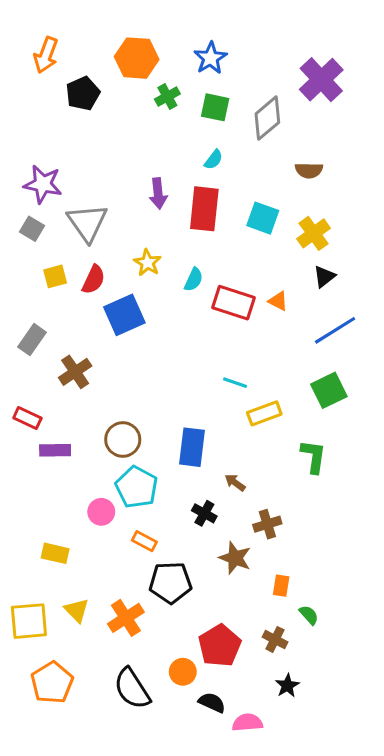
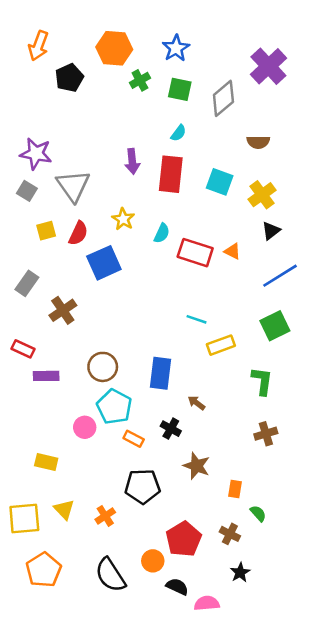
brown cross: (267, 524) -> (266, 434), moved
orange rectangle: (144, 541) -> (134, 439), moved
orange cross: (126, 618) -> (105, 516), size x0.7

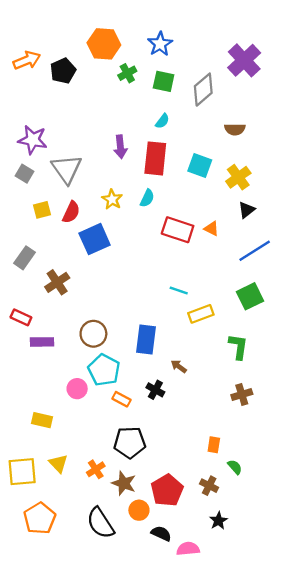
orange arrow: (38, 46) -> (27, 60), moved, turned -132
cyan semicircle: (162, 233) -> (147, 198), moved
brown star: (196, 466) -> (124, 483), moved

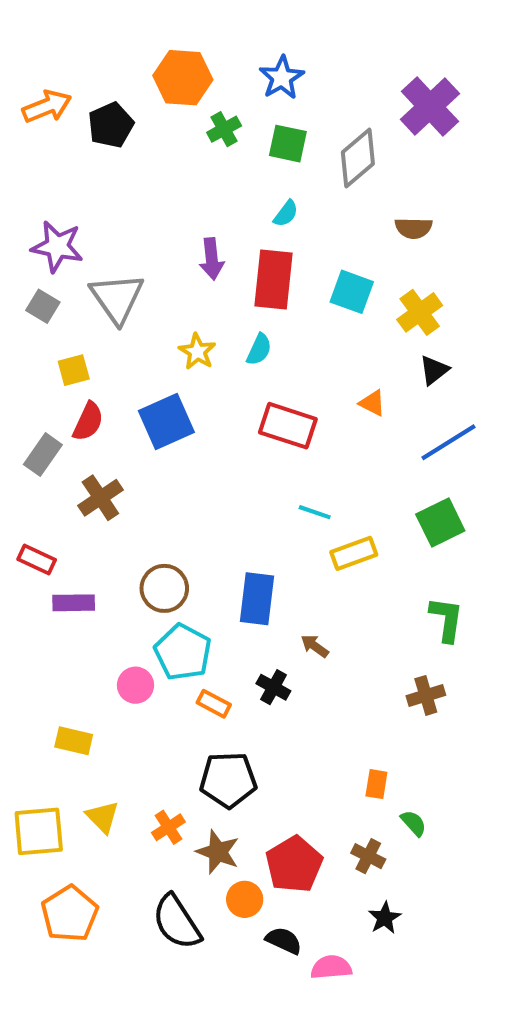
red semicircle: (71, 212) -> (88, 422), moved
red rectangle: (178, 230) -> (288, 426), moved
green L-shape: (238, 347) -> (446, 619), moved

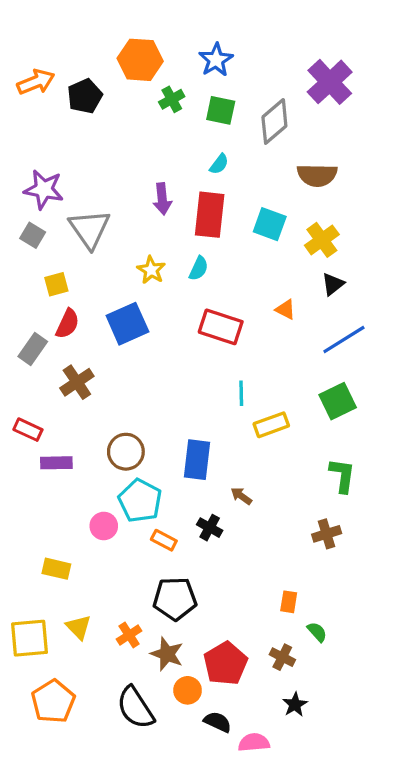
brown semicircle: (414, 228) -> (317, 175), size x1.4
cyan line: (315, 512) -> (241, 393), turned 70

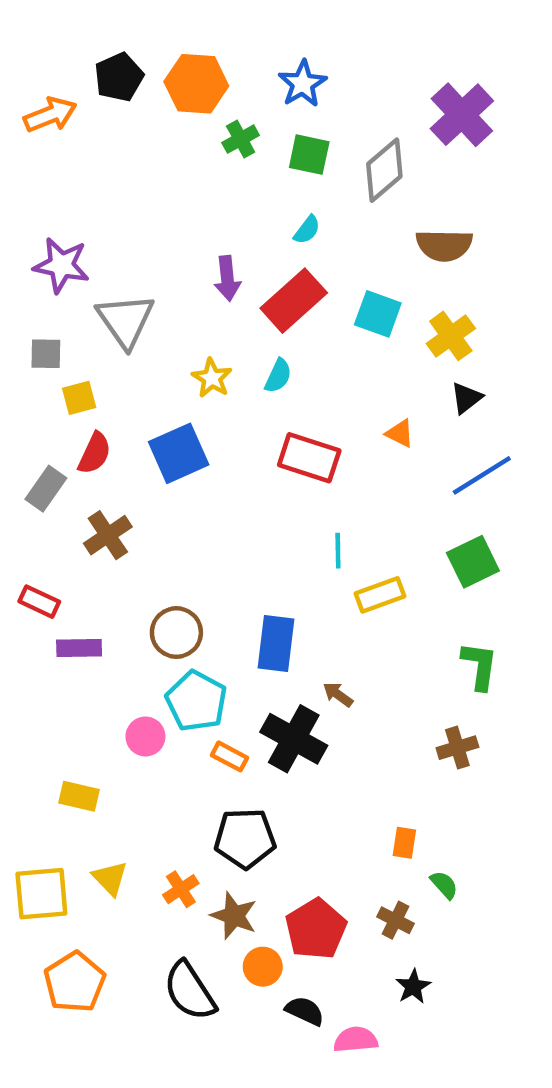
black pentagon: (85, 96) -> (119, 77), moved
red rectangle: (210, 215) -> (294, 301), turned 42
gray square: (33, 235) -> (46, 354), moved, turned -30
black cross: (210, 528) -> (294, 739), size x1.8

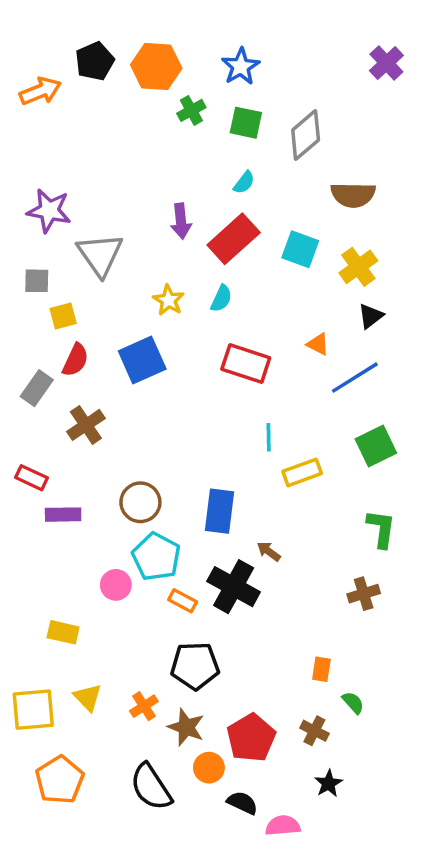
purple cross: (462, 115) -> (386, 63), moved, size x0.7
blue line: (482, 475) -> (355, 378), moved

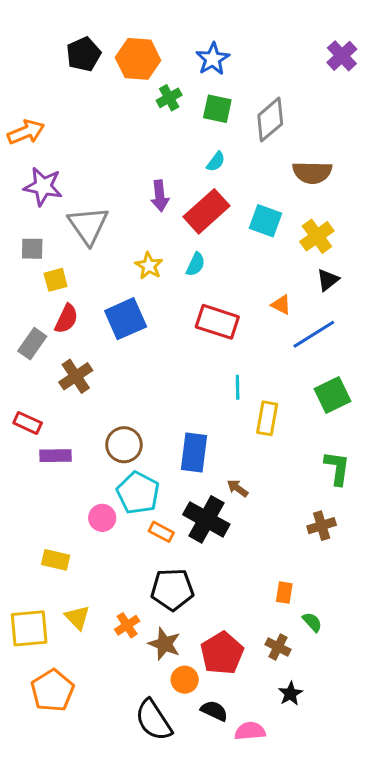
orange arrow: (40, 91) -> (26, 132), moved
yellow rectangle: (302, 472) -> (267, 418), turned -60
black semicircle: (151, 787) -> (154, 720), moved

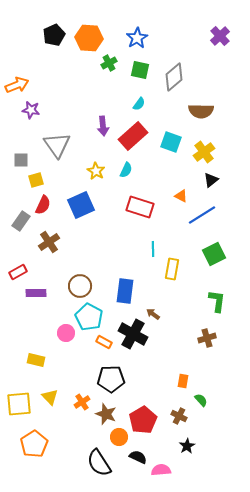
purple star: (43, 186) -> (31, 110), moved, size x0.7
red rectangle: (28, 423) -> (18, 272), turned -54

